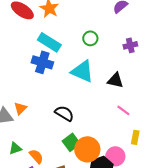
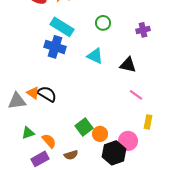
cyan triangle: (82, 71) -> (95, 56), size x0.7
orange triangle: (20, 108) -> (33, 93), turned -40
black semicircle: (64, 113) -> (47, 94), moved
orange circle: (87, 149) -> (100, 134), size x0.6

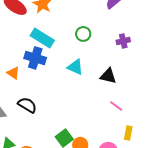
orange triangle: (33, 93) -> (13, 73), moved

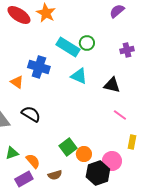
cyan rectangle: (42, 38) -> (68, 47), moved

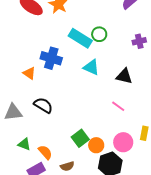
pink line: (120, 115) -> (118, 106), moved
green triangle: (12, 153) -> (24, 144), turned 40
pink circle: (112, 161) -> (123, 142), moved

